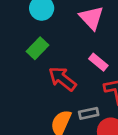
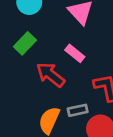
pink rectangle: (98, 62) -> (75, 53), moved

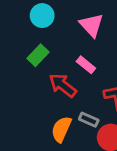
gray rectangle: (78, 110) -> (89, 120), turned 36

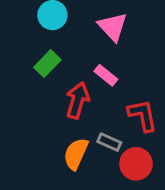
red arrow: (63, 85) -> (78, 100), turned 68

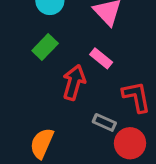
orange semicircle: (76, 154) -> (42, 143), moved

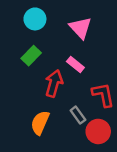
gray rectangle: (104, 122) -> (78, 115), turned 30
orange semicircle: (42, 143) -> (40, 123), moved

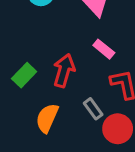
green rectangle: (31, 56) -> (24, 75), moved
pink rectangle: (75, 64) -> (104, 49), moved

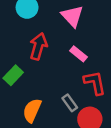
red arrow: (64, 70) -> (38, 46), moved

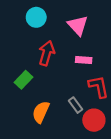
pink rectangle: (79, 54) -> (84, 60), turned -35

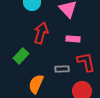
gray rectangle: (75, 105) -> (62, 69), moved, turned -56

